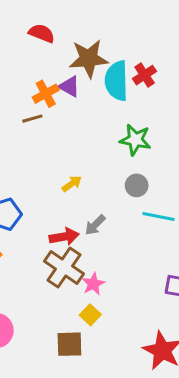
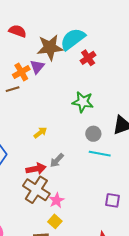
cyan semicircle: (116, 81) -> (73, 39), moved, turned 56
purple triangle: (69, 86) -> (37, 67), turned 42
gray circle: (137, 185) -> (93, 134), moved

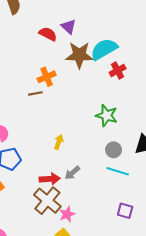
purple triangle: (37, 67) -> (69, 27), moved, turned -35
yellow arrow: (40, 133) -> (59, 142), turned -40
purple square: (113, 200) -> (125, 211), moved

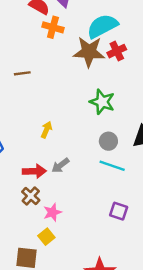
brown star: (79, 55) -> (89, 52), moved
orange cross: (47, 77) -> (53, 27), moved, turned 36
brown cross: (47, 201) -> (31, 196), size x0.6

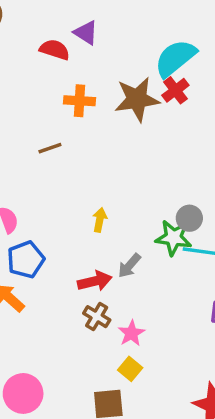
cyan semicircle: (102, 26) -> (175, 58), moved
orange cross: (53, 27) -> (79, 101), moved
green star: (102, 102) -> (174, 238), moved

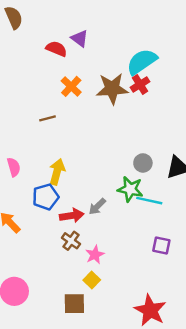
orange cross: (79, 101) -> (71, 86), turned 35
gray circle: (189, 218) -> (143, 163), moved
yellow arrow: (100, 220) -> (57, 172), moved, size x1.5
blue pentagon: (26, 260) -> (46, 197), moved

